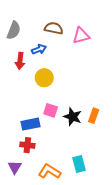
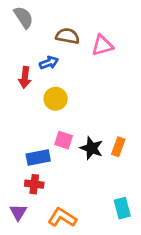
gray semicircle: (14, 30) -> (24, 17), moved, turned -54
cyan rectangle: (79, 164) -> (122, 208), moved

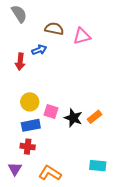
yellow circle: (56, 99) -> (30, 102), moved
orange rectangle: (118, 147) -> (95, 117), turned 32
cyan rectangle: (122, 208) -> (98, 166), turned -70

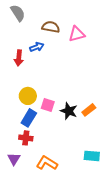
blue rectangle: (31, 125) -> (29, 118), turned -48

